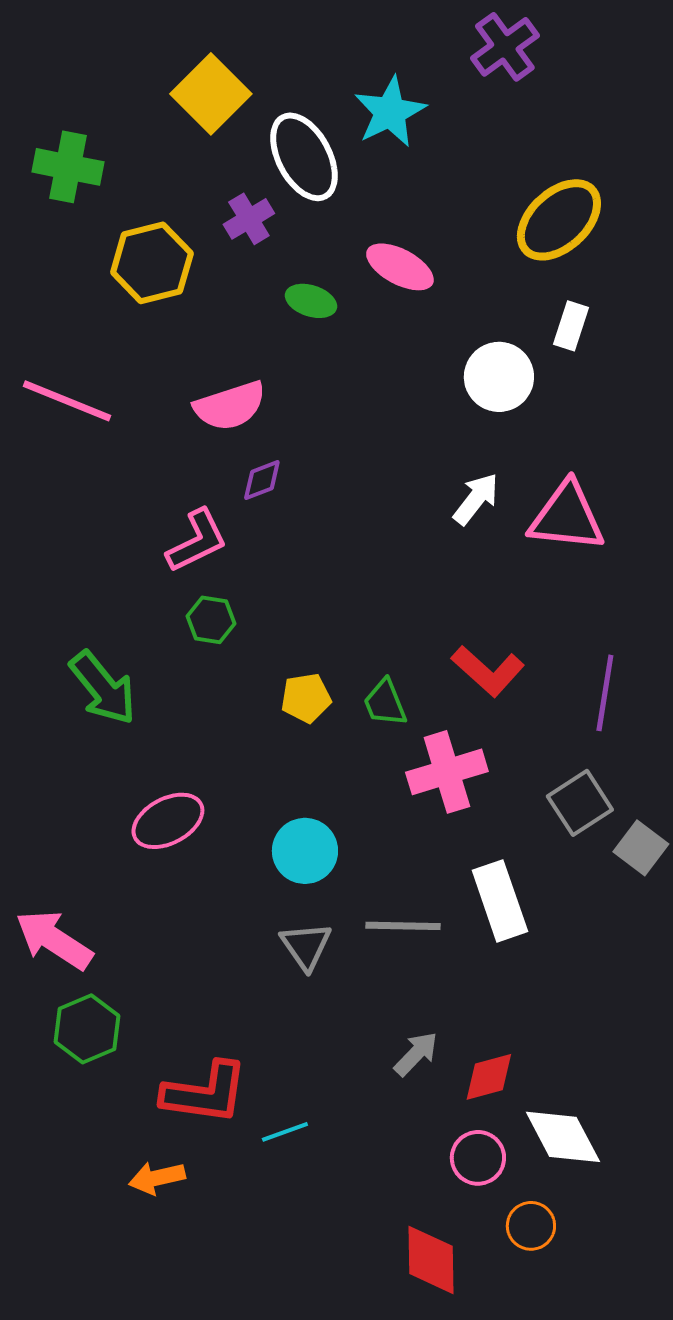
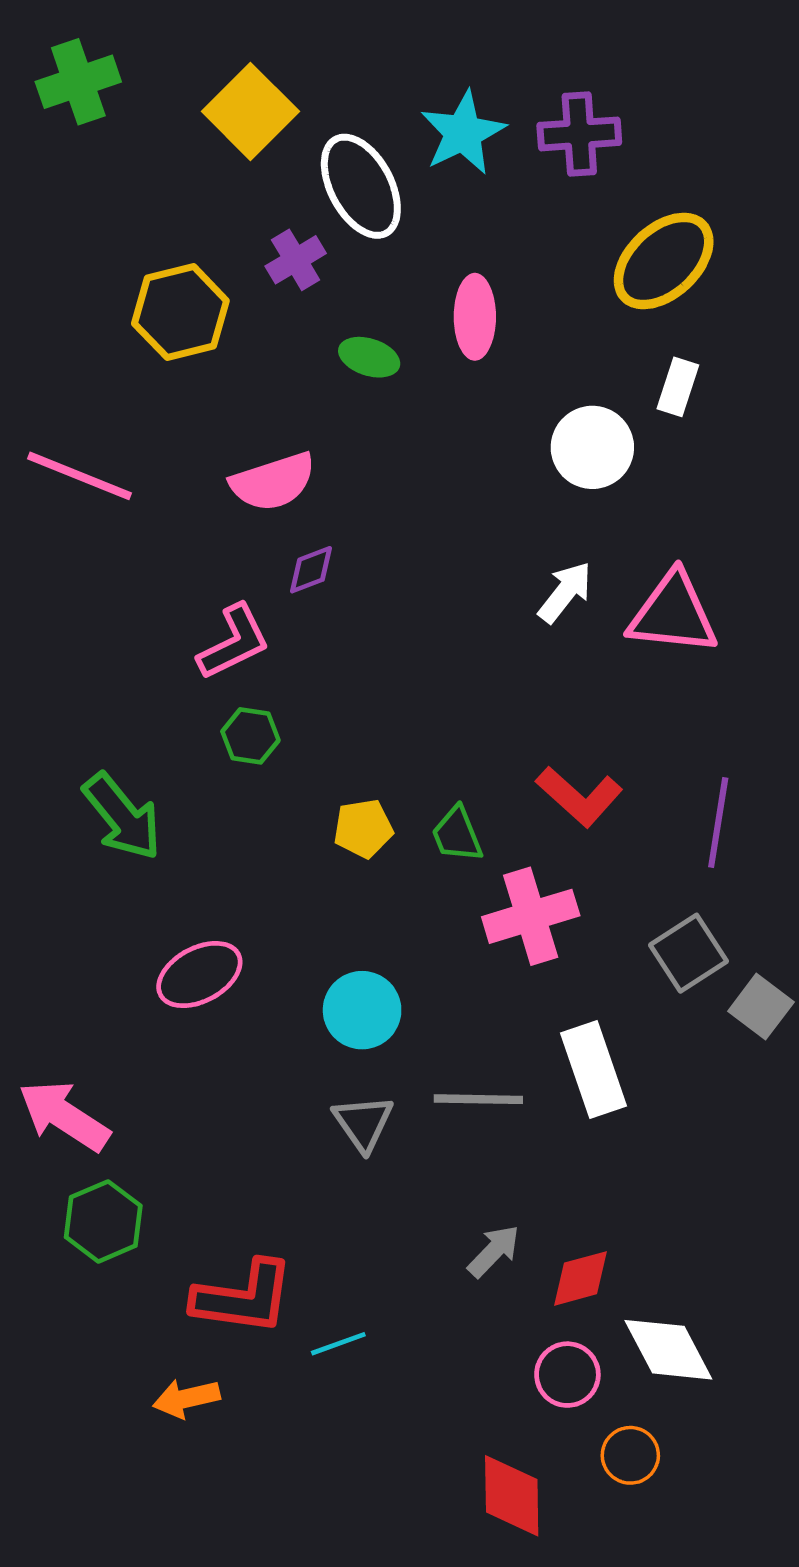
purple cross: (505, 47) -> (579, 134), moved, turned 32
green cross: (68, 167) -> (78, 82), moved, turned -30
pink ellipse: (400, 267) -> (475, 317), turned 62

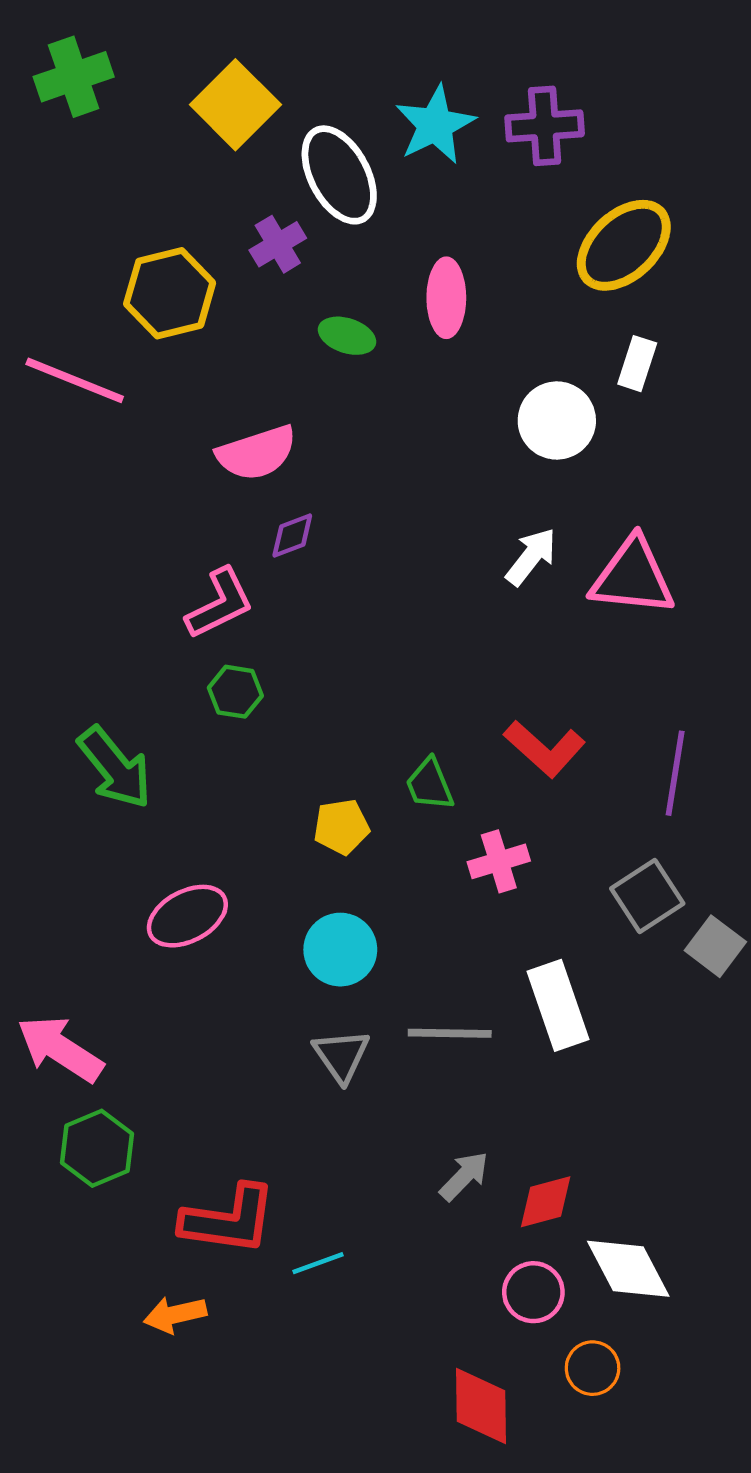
pink line: (80, 476) -> (75, 380), moved
yellow pentagon: (363, 828) -> (341, 827), moved
pink cross: (531, 916) -> (499, 861), size x0.7

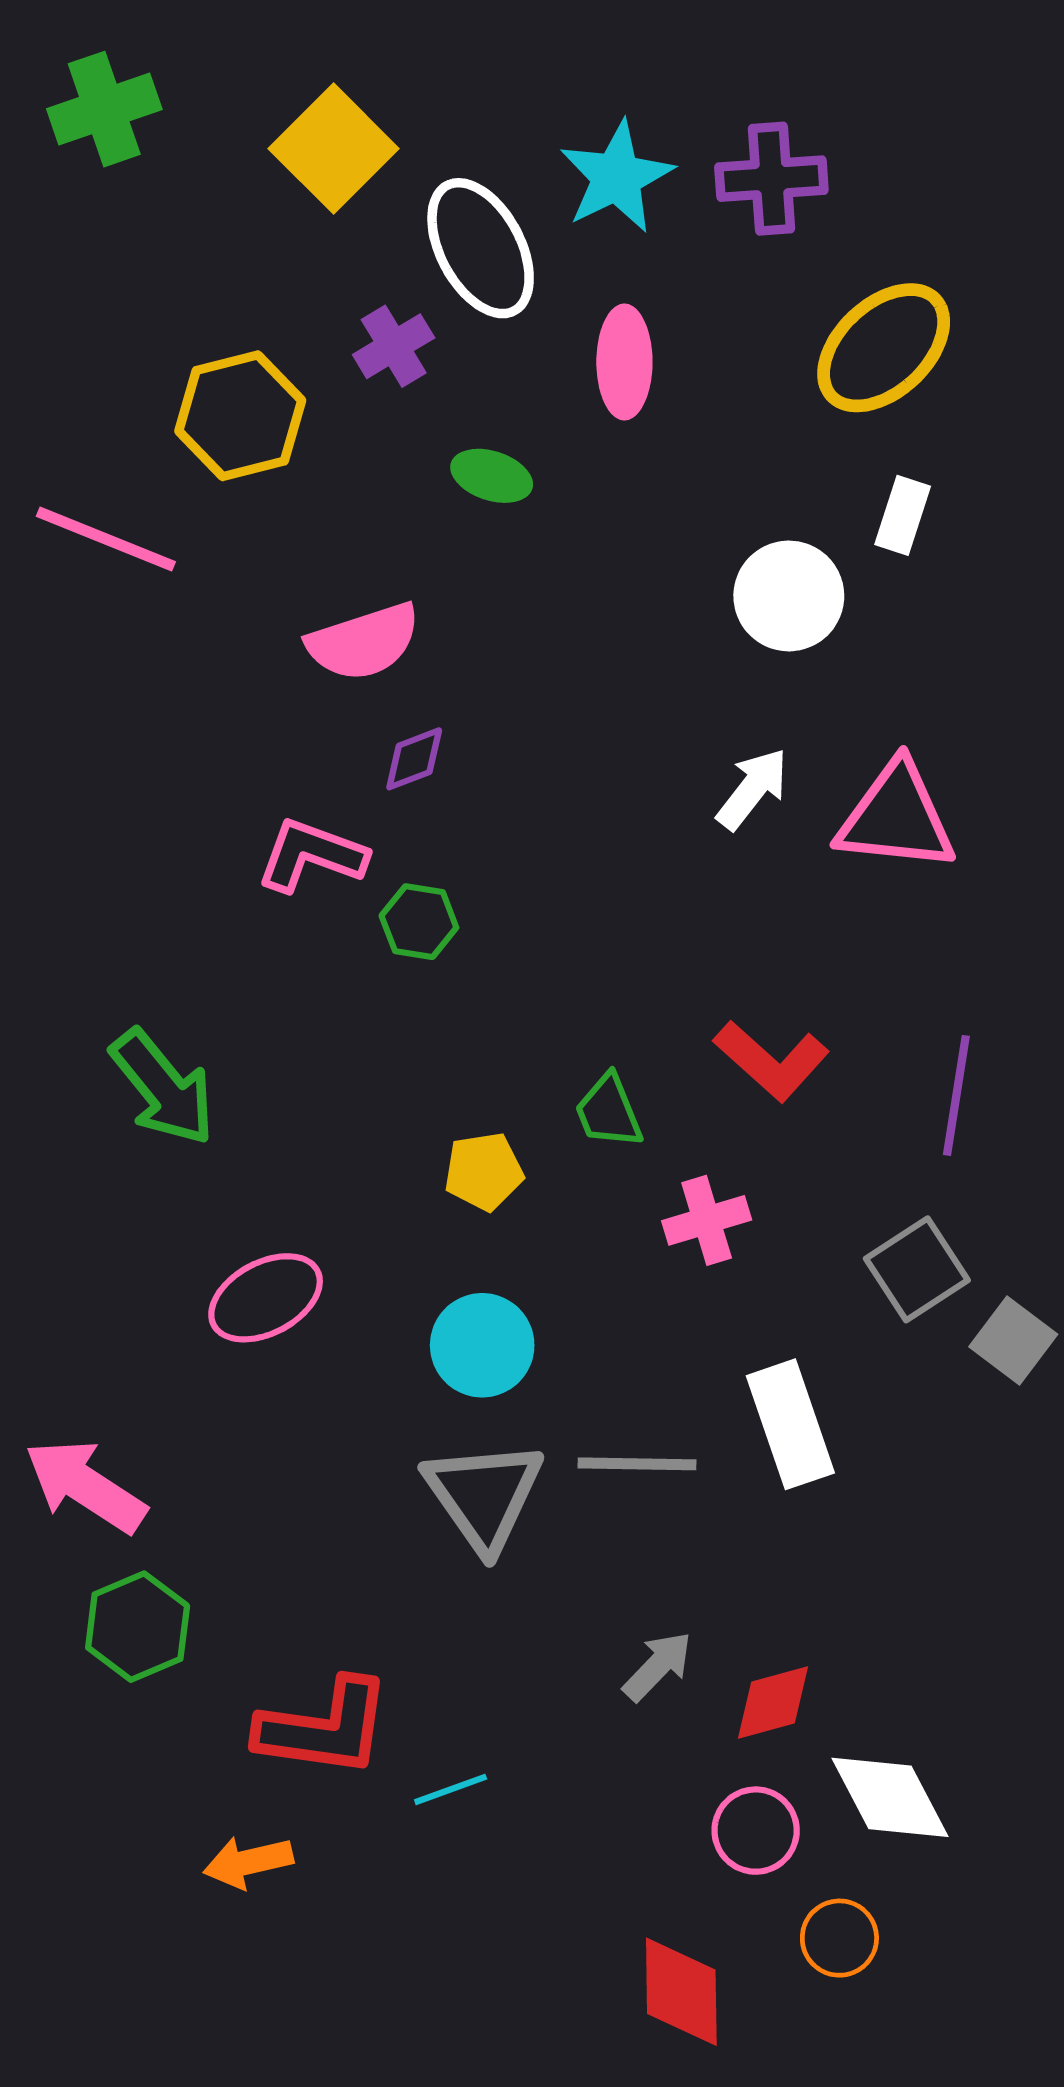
pink ellipse: (446, 298) -> (624, 362), moved
pink L-shape: (220, 604) -> (311, 855), turned -134
green hexagon: (235, 692) -> (419, 922), moved
gray triangle: (341, 1056) -> (484, 1495), size x1.5

